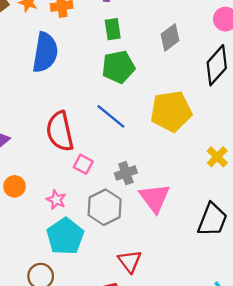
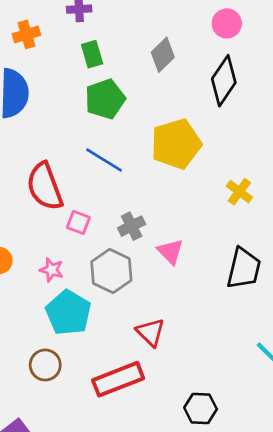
pink triangle: (155, 198) -> (170, 252), size x0.7

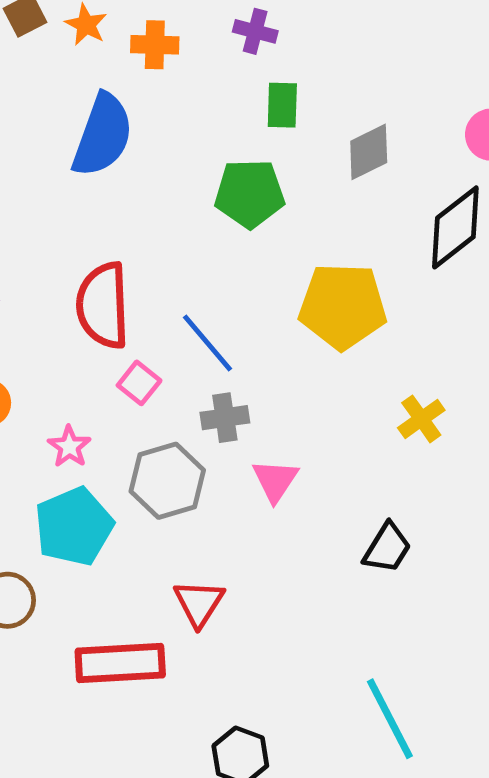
green rectangle: (92, 54) -> (282, 105), moved
blue line: (104, 160) -> (208, 343), moved
black trapezoid: (244, 268) -> (387, 548), size x0.7

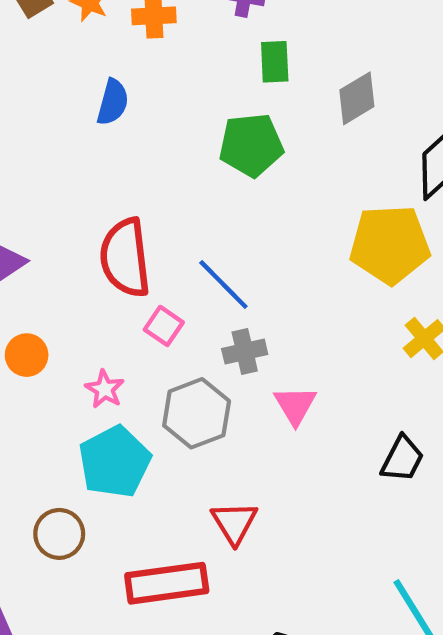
blue semicircle: (103, 135) -> (113, 102), size x0.6
yellow pentagon: (343, 306) -> (390, 245), moved

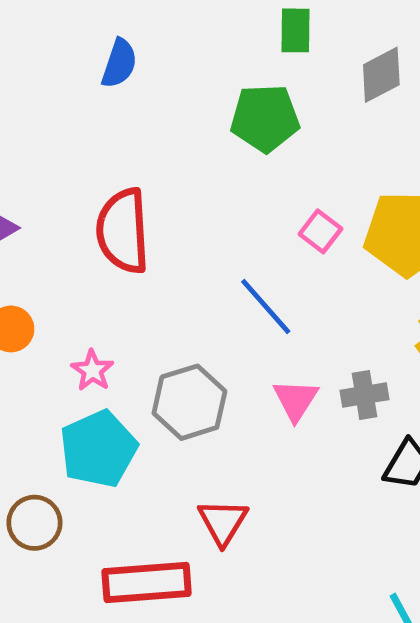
blue line: (223, 285) -> (266, 306), moved
pink square: (164, 326) -> (320, 231), moved
gray cross: (245, 351) -> (365, 395), moved

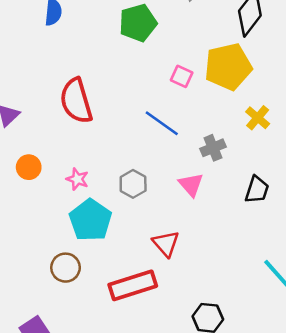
gray cross: (365, 395) -> (213, 148), moved
pink triangle: (296, 400) -> (191, 185), moved
gray hexagon: (189, 402) -> (133, 184), size x0.7

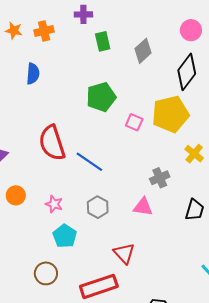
green pentagon: (138, 23) -> (101, 97), moved
blue line: (162, 123) -> (89, 162), moved
pink triangle: (191, 185) -> (143, 207), turned -40
cyan pentagon: (90, 220) -> (65, 236), size x0.7

